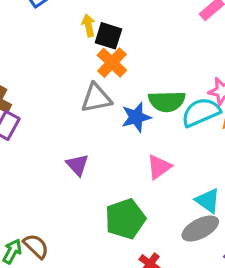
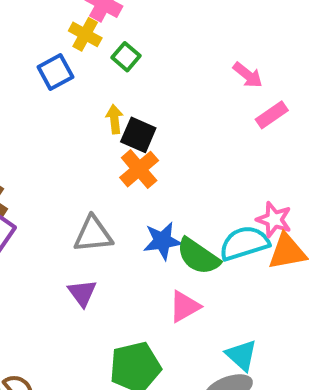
gray triangle: (96, 98) -> (93, 234), moved
green semicircle: (167, 101) -> (198, 256), moved, turned 30

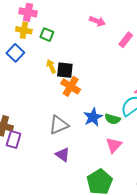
pink arrow: (248, 75) -> (97, 21), moved
green semicircle: (198, 256) -> (113, 119), size x0.7

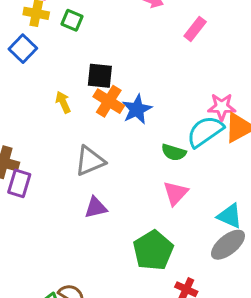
yellow arrow: (51, 66) -> (63, 102), moved
blue star: (93, 117) -> (137, 109), moved
purple triangle: (63, 155) -> (96, 207), turned -49

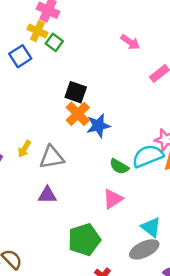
green square: (72, 20) -> (54, 42), moved
yellow arrow: (63, 102) -> (24, 149), moved, turned -138

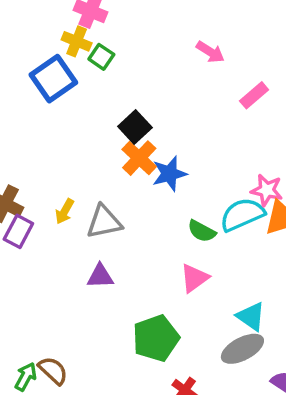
blue square: (20, 56) -> (53, 79), size x1.4
black square: (76, 92) -> (135, 127), turned 30

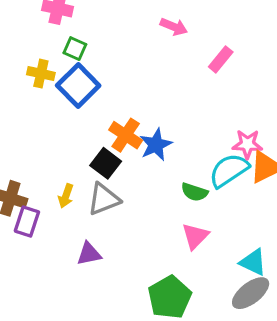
yellow cross: (77, 41) -> (41, 74), moved
blue square: (53, 79) -> (78, 85), moved
black square: (135, 127) -> (106, 163), moved
purple triangle: (100, 276) -> (89, 254), moved

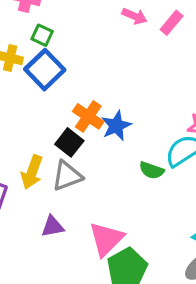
pink rectangle: (221, 59) -> (172, 23), moved
yellow arrow: (66, 196) -> (32, 172), size x1.5
pink triangle: (195, 236) -> (106, 239), moved, size x1.4

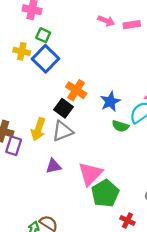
pink rectangle: (172, 23) -> (132, 25), turned 42
blue star: (116, 126) -> (110, 102), moved

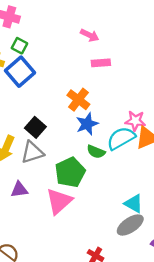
pink rectangle: (132, 25) -> (101, 63), moved
orange cross: (76, 90) -> (78, 100), moved
green pentagon: (105, 193) -> (70, 172), moved

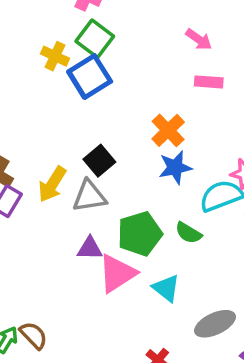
green square: (19, 46) -> (95, 39), size x1.5
green semicircle: (96, 152) -> (188, 233), moved
purple triangle: (19, 190) -> (90, 248), moved
cyan triangle: (134, 204) -> (166, 288), moved

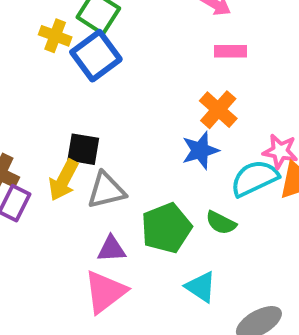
orange cross: (168, 130) -> (218, 110), moved
black square: (99, 161) -> (83, 149), moved, turned -36
pink triangle: (117, 273) -> (105, 292), moved

